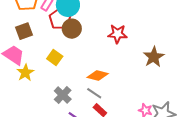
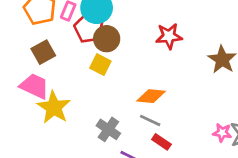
yellow square: (55, 58) -> (100, 65), moved
yellow star: (25, 73) -> (54, 107), size x1.4

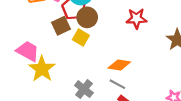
brown square: (43, 52) -> (61, 26), moved

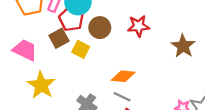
brown circle: (87, 17) -> (100, 28), moved
pink trapezoid: (28, 51) -> (25, 50), moved

